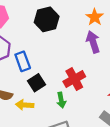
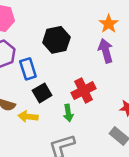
black hexagon: (47, 19) -> (56, 40), moved

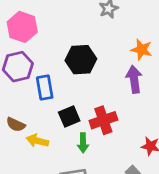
orange star: (109, 24) -> (142, 50), turned -30
black square: (42, 93) -> (69, 117), moved

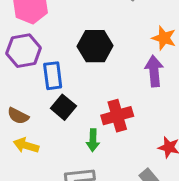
black square: (69, 117) -> (63, 107), moved, turned -30
yellow arrow: (38, 141) -> (26, 145), moved

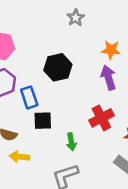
black square: (63, 107) -> (43, 121), turned -30
red cross: (117, 116) -> (101, 118), moved

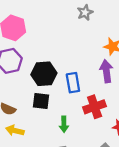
black hexagon: (58, 67) -> (44, 74), moved
blue rectangle: (29, 97) -> (73, 83), moved

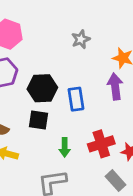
gray star: (85, 12) -> (81, 39), moved
red cross: (95, 107) -> (101, 144), moved

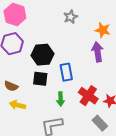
blue rectangle: (76, 99) -> (66, 72), moved
red cross: (101, 144) -> (88, 96), turned -36

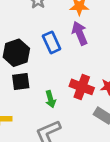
blue rectangle: (66, 72) -> (52, 42), moved

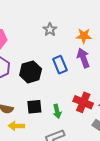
black square: (21, 82) -> (34, 107), moved

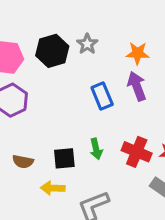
black hexagon: (31, 72) -> (52, 51), moved
green arrow: (57, 111) -> (96, 149), moved
yellow arrow: (16, 126) -> (53, 188), moved

